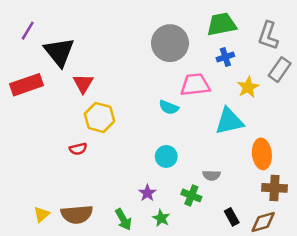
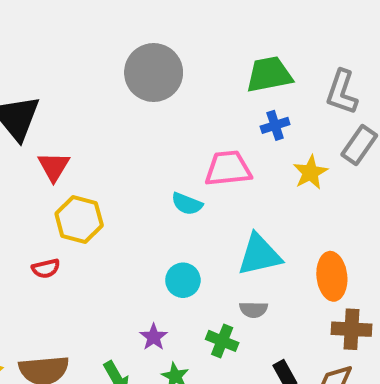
gray circle: (170, 43) -> (154, 73), moved
cyan triangle: (229, 121) -> (259, 255), moved

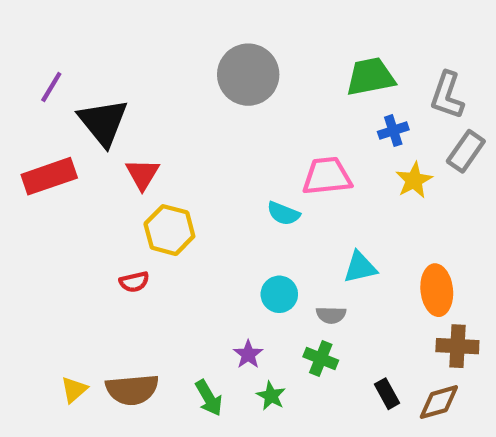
blue cross: (275, 125) -> (393, 131), moved
cyan triangle: (259, 255) -> (360, 267), size x0.7
gray semicircle: (254, 310) -> (331, 315), moved

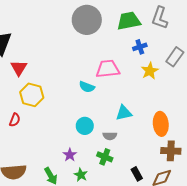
gray circle: (248, 75) -> (87, 20), moved
gray L-shape: (447, 95) -> (160, 18), moved
red semicircle: (134, 282) -> (15, 120), turned -56

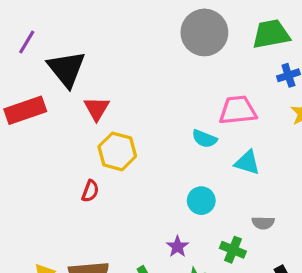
cyan triangle: (124, 113) -> (247, 163), moved, turned 30
gray semicircle: (110, 136) -> (263, 223), moved

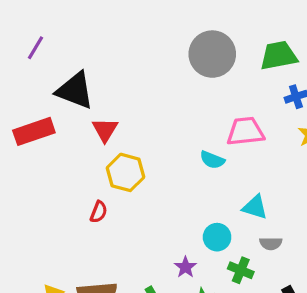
purple line: (27, 42) -> (36, 48), moved
black triangle: (66, 69) -> (75, 90), turned -30
cyan triangle: (247, 163) -> (255, 207), moved
cyan circle: (201, 201) -> (217, 237), moved

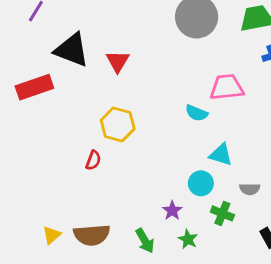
red triangle: (105, 130) -> (118, 61), moved
cyan triangle: (255, 207) -> (221, 155), moved

